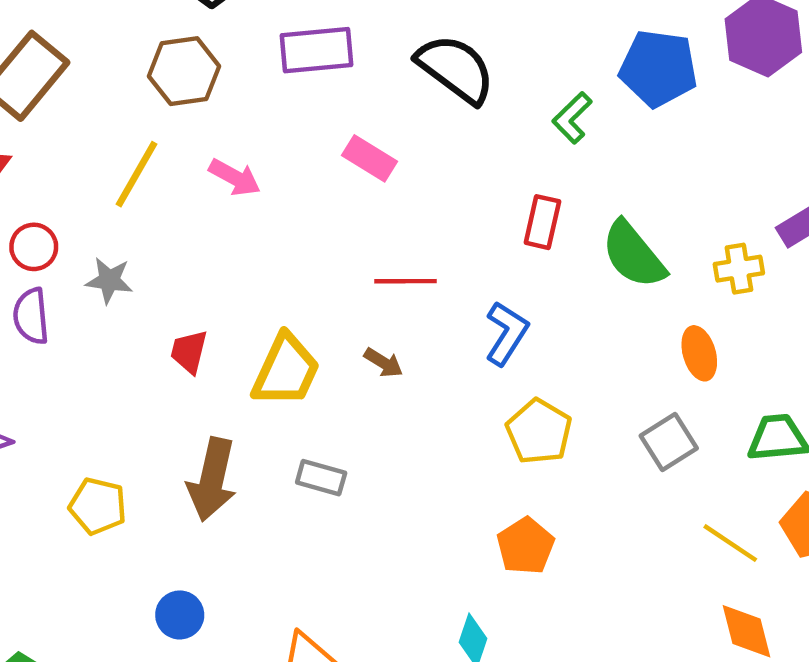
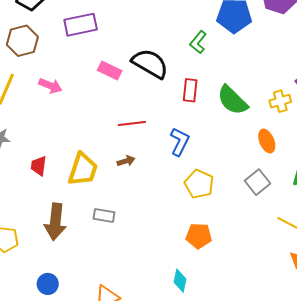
black semicircle: (456, 69) -> (150, 64), moved
brown arrow: (383, 363) -> (126, 161), turned -42
orange pentagon: (525, 546) -> (199, 236), turned -30

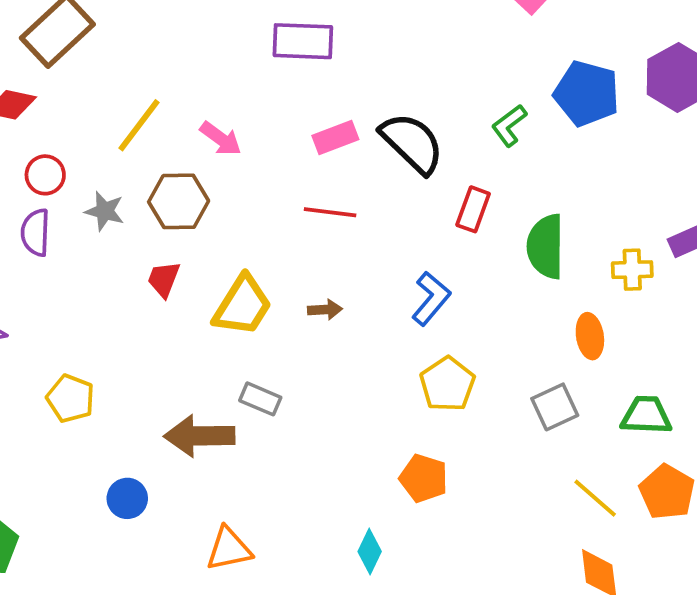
brown hexagon: (22, 41) -> (179, 201), moved
pink rectangle: (110, 70) -> (335, 137), turned -60
green semicircle: (232, 100) -> (546, 246), turned 32
red line: (132, 123) -> (330, 212), moved
brown arrow: (55, 222) -> (199, 436), moved, turned 69

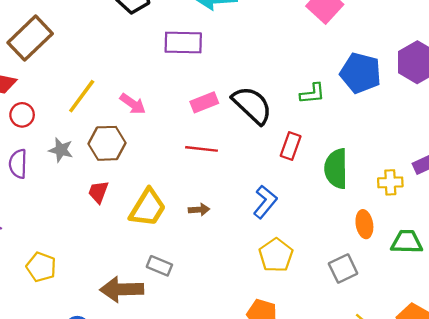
green L-shape: (509, 125) -> (312, 93), turned -148
red circle: (45, 175) -> (22, 115), moved
green trapezoid: (646, 415) -> (407, 242), moved

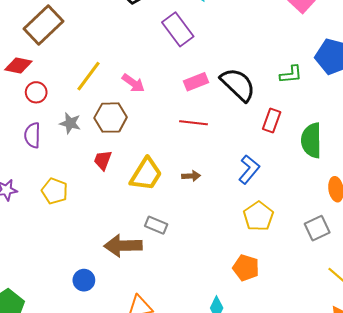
purple rectangle: (183, 42) -> (178, 29), turned 52
yellow pentagon: (41, 267) -> (55, 191), moved

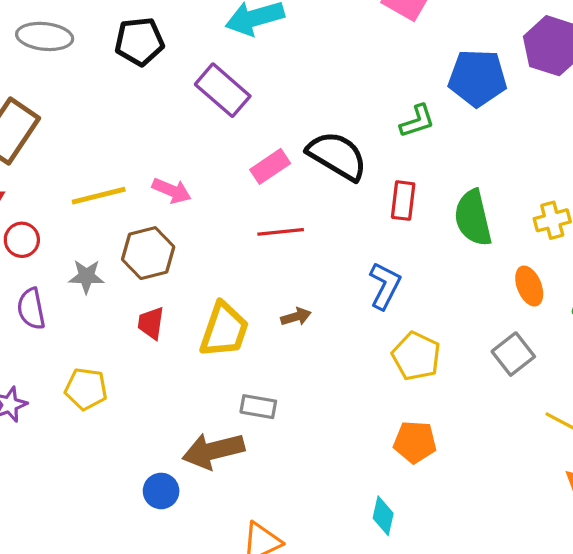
yellow line: (89, 76) -> (99, 196), turned 52
blue circle: (84, 280) -> (161, 491), moved

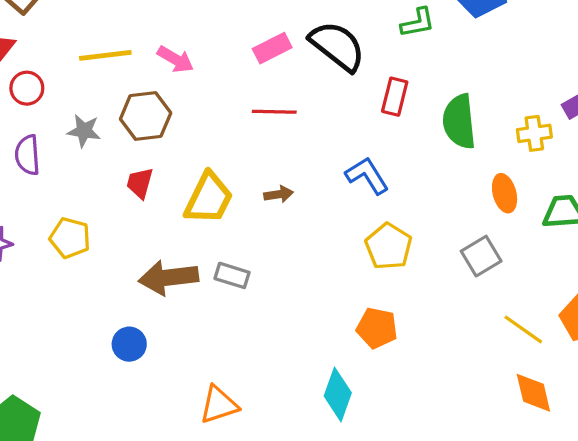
blue L-shape: (385, 286) -> (367, 176), turned -66
brown arrow: (213, 451) -> (168, 278), moved
cyan diamond: (383, 516) -> (338, 394), size x1.4

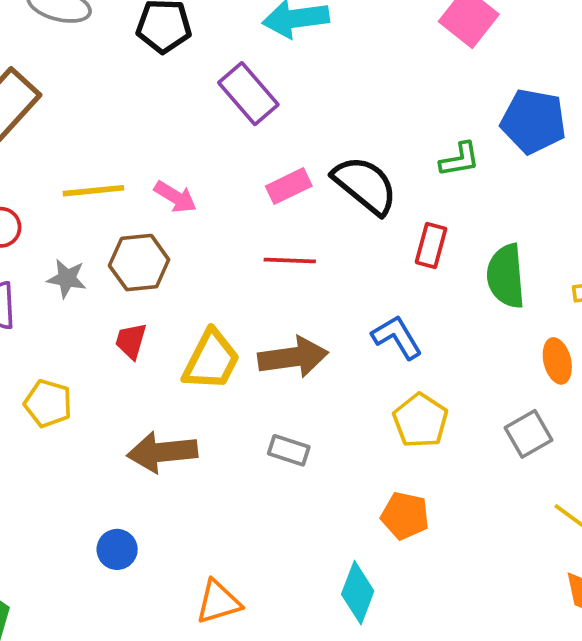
brown arrow: (279, 194) -> (293, 357), size x2.0
gray rectangle: (232, 275) -> (289, 450), moved
blue circle: (129, 344) -> (117, 549), moved

